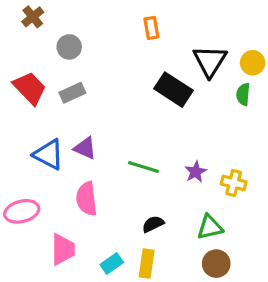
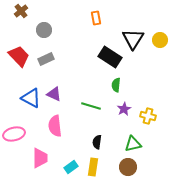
green semicircle: (243, 94) -> (116, 85), moved
black semicircle: (153, 224) -> (97, 142), turned -56
brown circle: (216, 264) -> (128, 167), moved

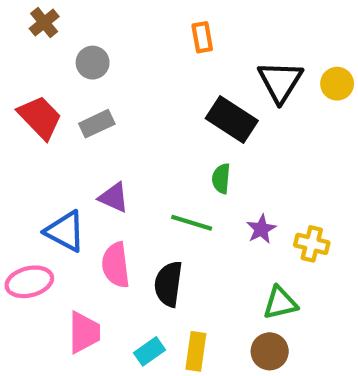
green semicircle: (116, 85) -> (221, 179), moved
blue triangle: (31, 98) -> (65, 231), moved
black semicircle: (97, 142) -> (168, 284), moved, size x1.5

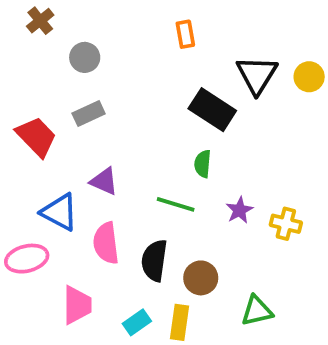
red trapezoid: (40, 117) -> (36, 137), moved
green triangle: (280, 303) -> (257, 311), moved
brown circle: (270, 351) -> (201, 278), moved

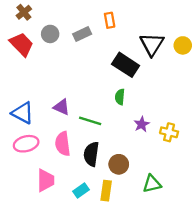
gray rectangle: (89, 114) -> (82, 34), moved
red trapezoid: (36, 137) -> (22, 44), moved
green line: (176, 204) -> (90, 121), moved
blue triangle: (60, 212) -> (23, 113), moved
pink ellipse: (27, 259) -> (26, 144), moved

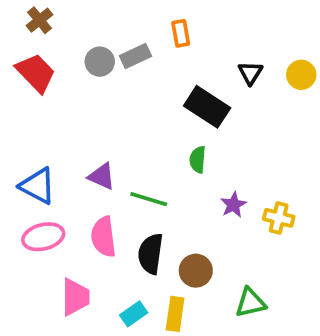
gray circle: (50, 34) -> (100, 62), moved
black triangle: (152, 44) -> (250, 73), size x0.6

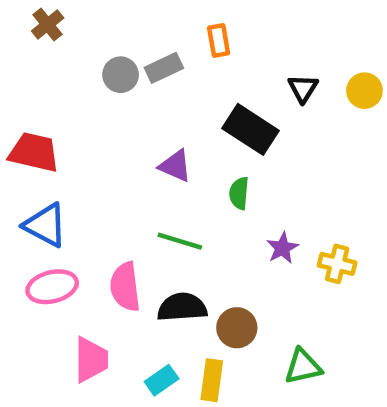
red trapezoid: (36, 73) -> (34, 152), moved, turned -33
purple triangle: (102, 176) -> (175, 166), moved
black semicircle: (151, 254) -> (182, 307), turned 78

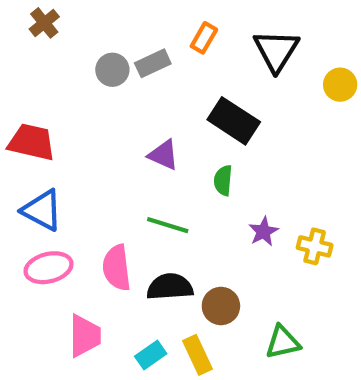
orange rectangle: (219, 40) -> (204, 38), turned 40
black triangle: (303, 88) -> (276, 51), moved, size x1.6
yellow rectangle: (212, 380) -> (198, 355), turned -33

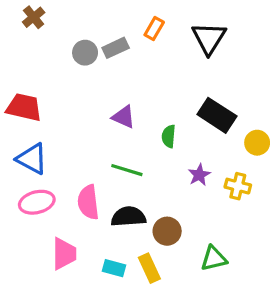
yellow circle: (340, 85) -> (257, 143), moved
black rectangle: (234, 121) -> (217, 115), moved
cyan rectangle: (151, 355) -> (114, 268), turned 50

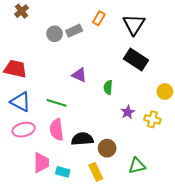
black rectangle: (217, 115) -> (136, 60), moved
green line: (127, 170) -> (57, 103), moved
cyan rectangle: (114, 268) -> (63, 172), moved

